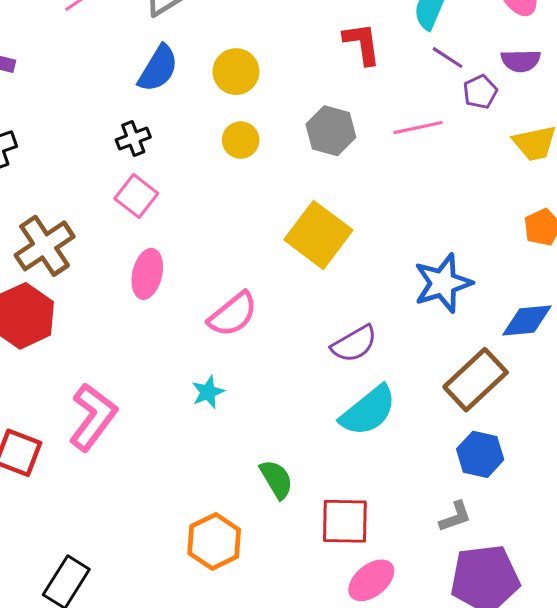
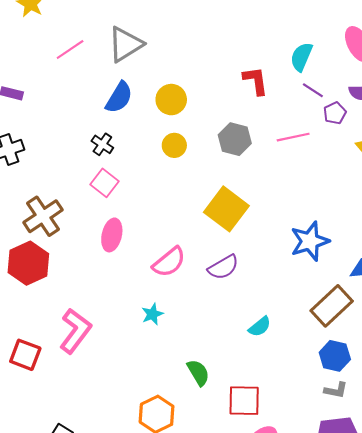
black cross: (133, 138) -> (102, 144), turned -35
purple semicircle: (354, 344) -> (223, 267), moved
cyan semicircle: (368, 411) -> (260, 327), size x0.6
gray L-shape: (455, 517) -> (336, 390), moved, turned 30

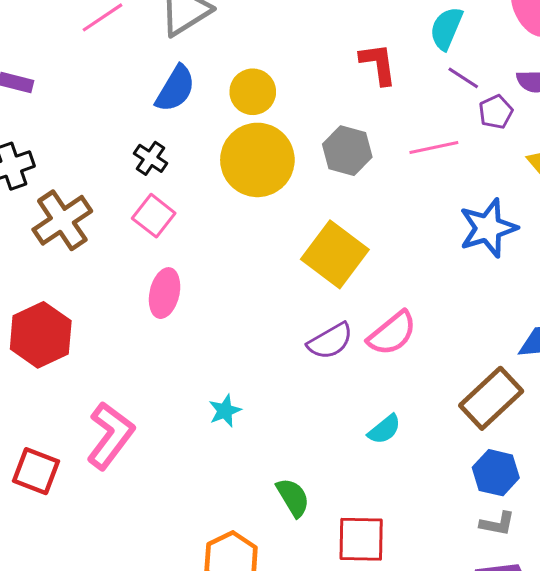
yellow circle: (174, 145) -> (257, 160), size x2.0
brown cross: (43, 216) -> (62, 220), moved
blue star: (310, 241) -> (488, 228), moved
pink semicircle: (169, 262) -> (392, 333), moved

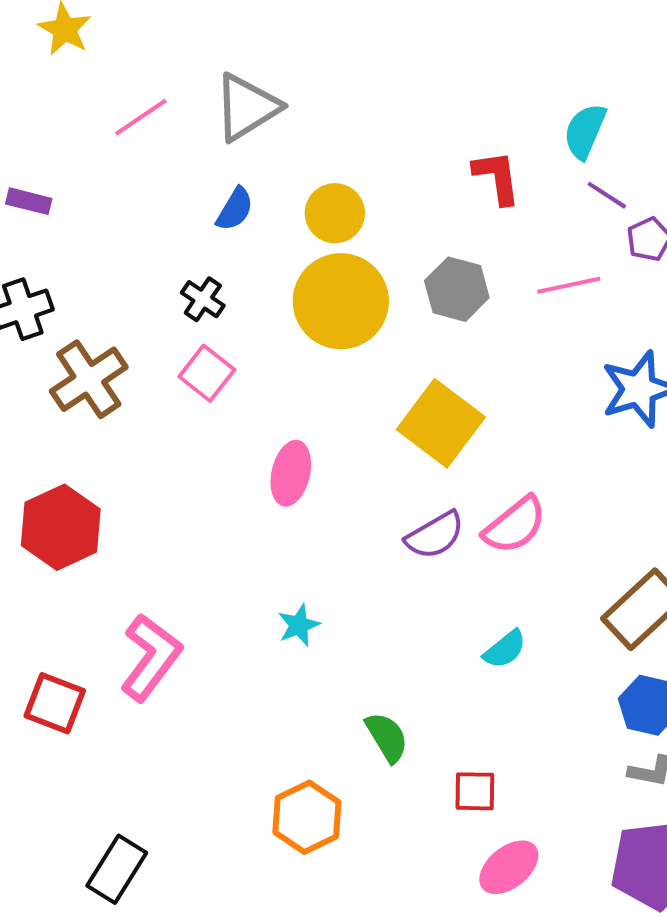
blue semicircle: (175, 89) -> (235, 209), size x0.7
pink ellipse: (165, 293) -> (291, 473), moved
red square: (361, 539) -> (475, 791), size x0.7

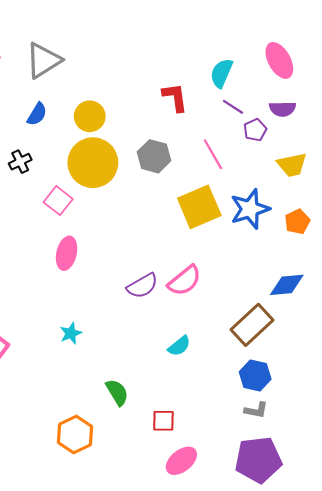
pink line: (569, 285) -> (213, 154), turned 72
black cross: (203, 299) -> (20, 162), turned 30
pink square: (207, 373) -> (58, 201), moved
yellow square: (441, 423) -> (199, 207), moved, turned 30

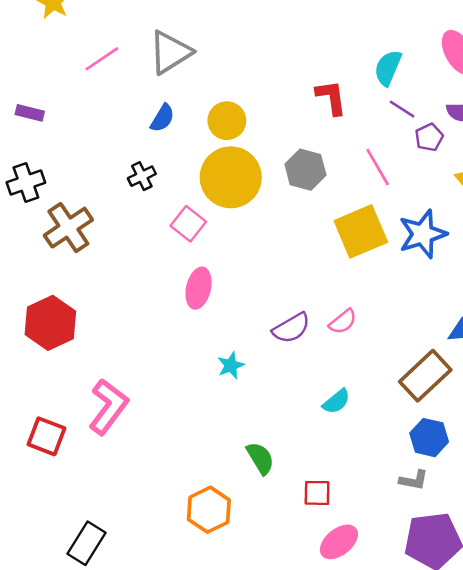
pink semicircle: (185, 281) -> (343, 322), size x0.7
cyan star: (71, 333) -> (231, 365), moved
gray L-shape: (256, 410) -> (414, 480), moved

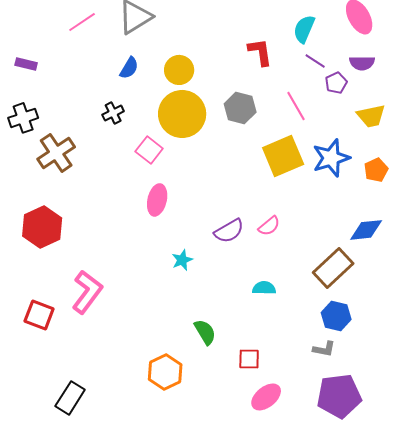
cyan semicircle: (336, 402) -> (264, 288), turned -140

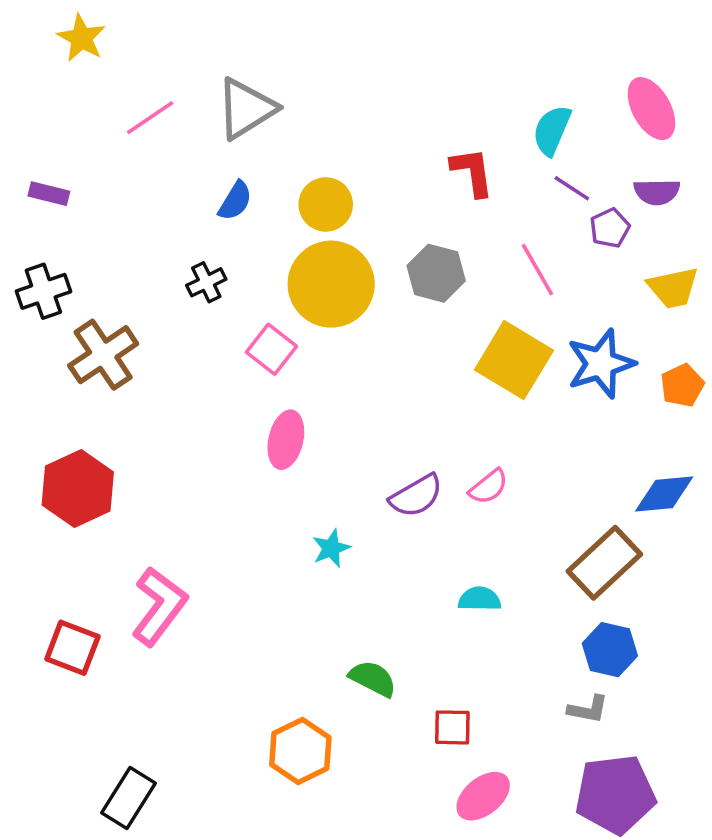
yellow square: (283, 156) -> (514, 360), turned -36
green semicircle: (205, 332) -> (373, 679), turned -32

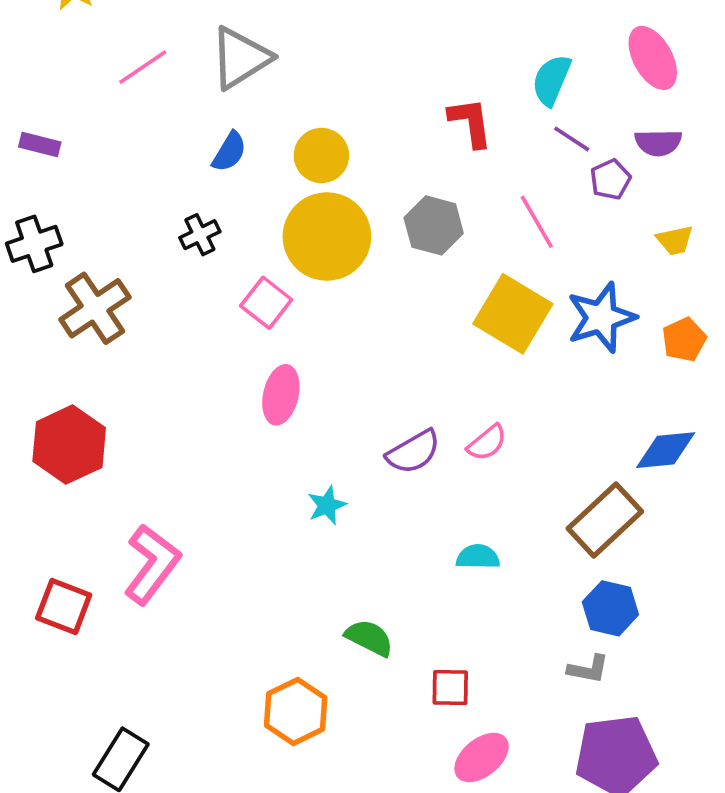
yellow trapezoid: (673, 288) -> (675, 240), size x0.7

